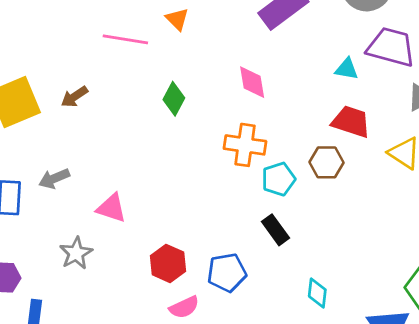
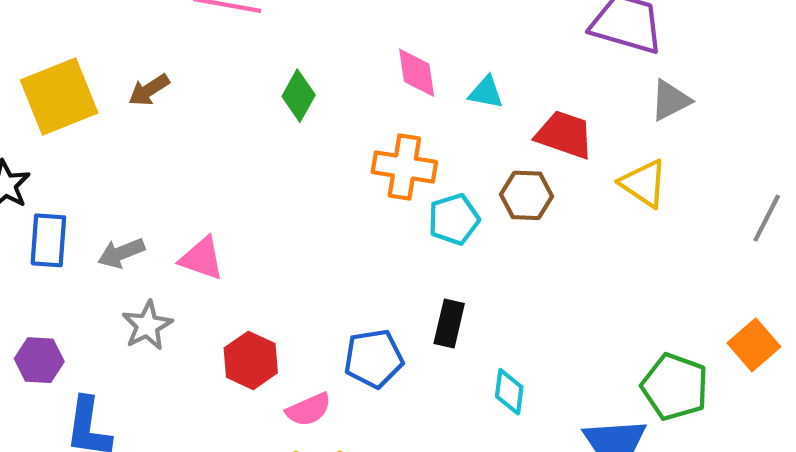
cyan triangle: (347, 69) -> (486, 92), moved
gray arrow: (54, 179) -> (121, 253), moved
black rectangle: (275, 230) -> (449, 323), moved, turned 48
red hexagon: (168, 263) -> (251, 360), moved

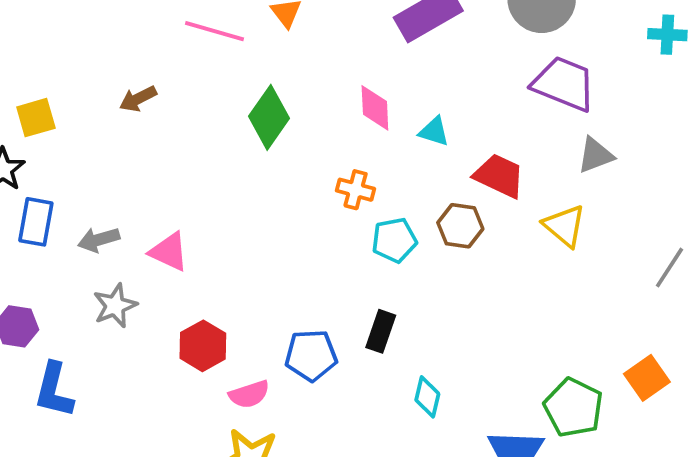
green diamond: (299, 96) -> (269, 117), size x1.4
yellow square: (59, 97) -> (36, 118), moved, size x0.6
orange cross: (404, 167) -> (356, 190), size x0.7

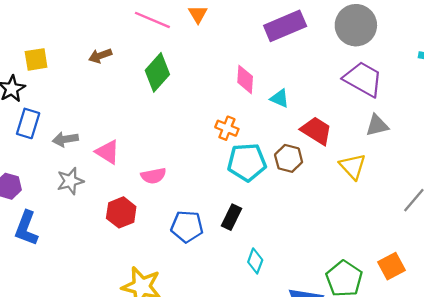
green diamond: (269, 117) -> (157, 72), moved
cyan pentagon: (394, 240) -> (247, 162), size x1.4
pink semicircle: (249, 394) -> (153, 176), moved

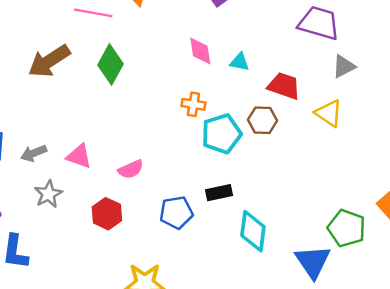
brown arrow: (100, 56) -> (49, 61), size x1.8
black rectangle: (232, 217) -> (219, 193), turned 65
cyan diamond: (255, 261) -> (253, 231), size x1.6

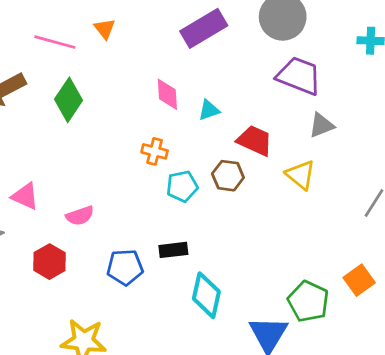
cyan triangle: (240, 62) -> (209, 110), turned -35
cyan pentagon: (221, 134) -> (182, 186), size x0.7

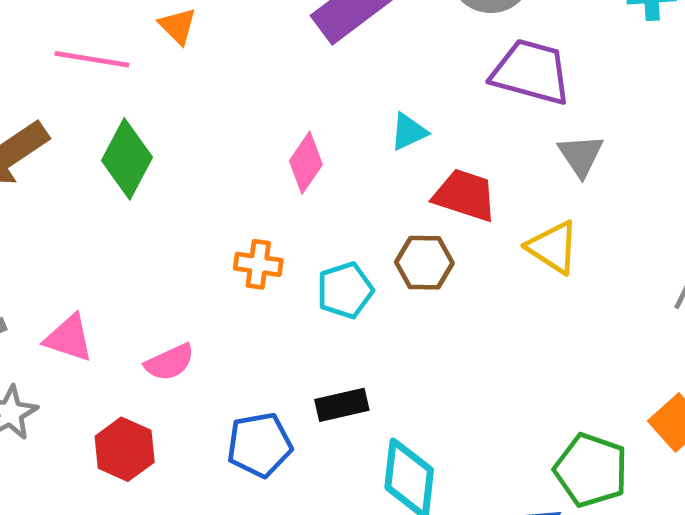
pink diamond: (167, 94) -> (306, 163), moved, turned 44
cyan triangle: (209, 110) -> (409, 132), moved
gray triangle: (322, 125) -> (581, 155), turned -36
orange cross: (155, 151) -> (258, 264), moved

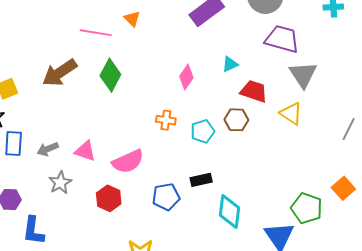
gray triangle: (581, 155) -> (303, 75), size x1.4
pink semicircle: (170, 362) -> (128, 161), size x1.5

